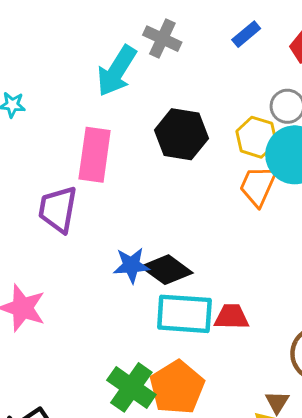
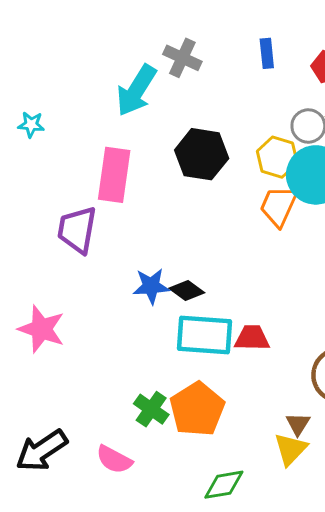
blue rectangle: (246, 34) -> (267, 53), turned -56
black diamond: (167, 270) -> (187, 291), size x0.7
green cross: (131, 387) -> (151, 409), size x0.7

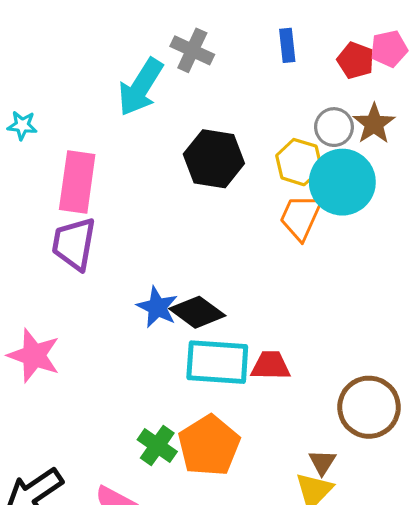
pink rectangle: (114, 175) -> (77, 182), moved
blue star: (151, 286) -> (157, 307), turned 30
black diamond: (187, 291) -> (197, 312), size x1.4

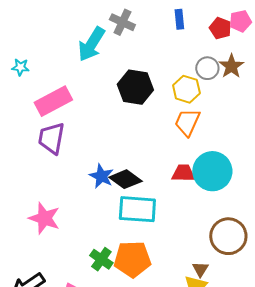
pink rectangle: (77, 182) -> (53, 101), turned 54
cyan circle: (342, 182) -> (212, 171), moved
pink star: (34, 355) -> (44, 218), moved
red trapezoid: (271, 365) -> (183, 173), moved
orange pentagon: (209, 446) -> (132, 259), turned 30

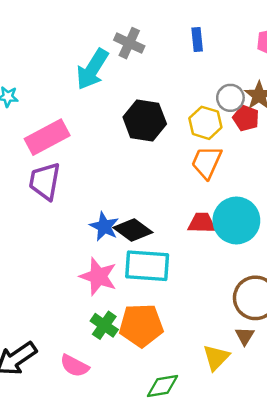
red pentagon: (220, 28) -> (246, 118), moved
pink star: (44, 218) -> (98, 276), moved
brown triangle: (200, 269) -> (245, 336), moved

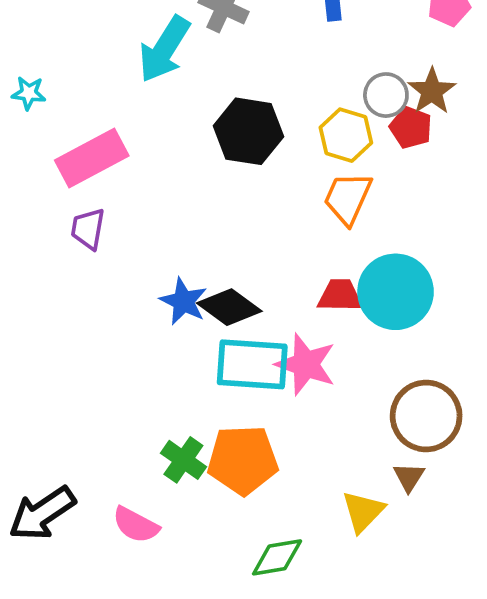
purple trapezoid: (45, 181) -> (88, 229), size x0.7
pink star: (98, 276) -> (306, 364), moved

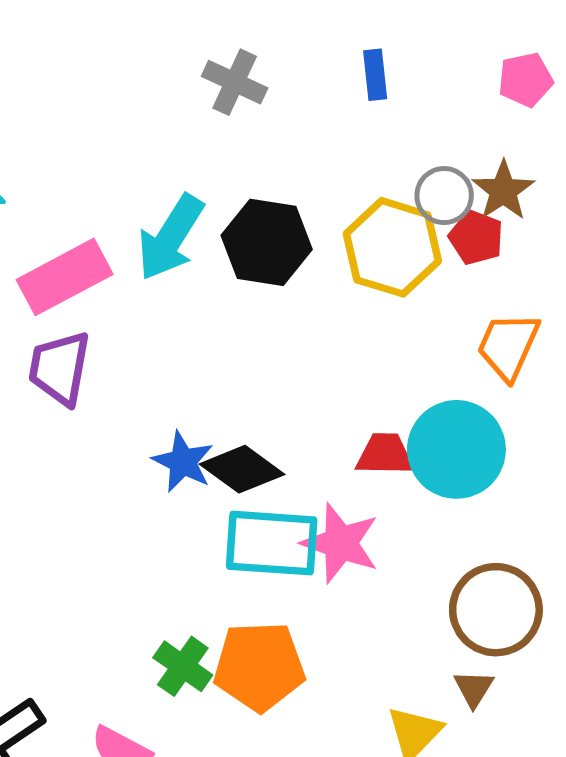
cyan arrow: (164, 49) -> (171, 237), moved
yellow hexagon: (346, 135) -> (392, 247), size x1.4
orange trapezoid: (348, 198) -> (508, 346), moved
purple trapezoid: (88, 229) -> (60, 368), size x1.4

